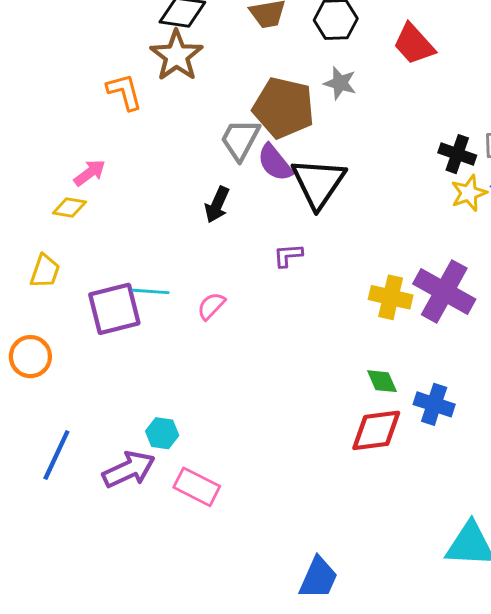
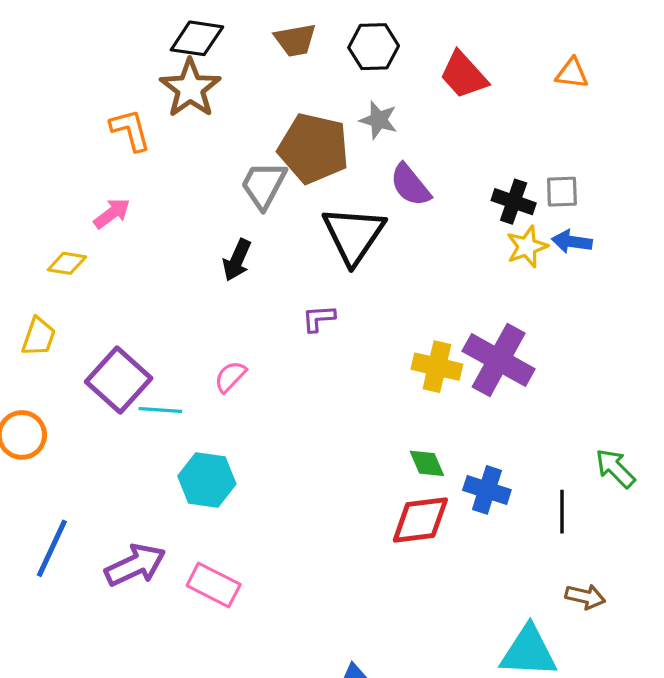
purple semicircle: (275, 163) -> (410, 185), moved
pink arrow: (90, 173) -> (112, 213), moved
cyan line: (150, 291) -> (160, 410), moved
purple square: (114, 309) -> (119, 380), turned -34
cyan hexagon: (162, 433) -> (207, 480), moved, size x1.5

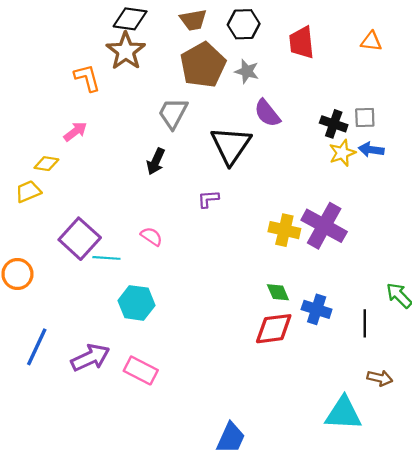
red trapezoid: (464, 75) -> (302, 42), turned 36
brown pentagon: (314, 148) -> (203, 65), moved, turned 30
yellow trapezoid: (39, 337) -> (28, 191), moved, turned -132
pink semicircle: (230, 377) -> (151, 236), turned 80

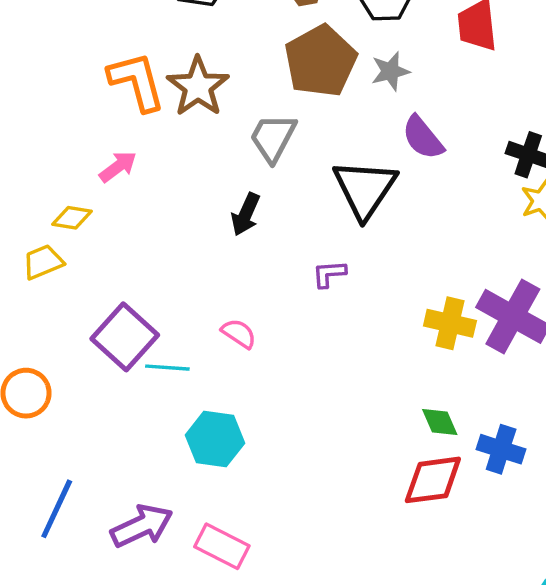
brown star: (126, 51) -> (198, 87), moved
gray star: (247, 71) -> (390, 71), turned -30
orange L-shape: (87, 78) -> (137, 81), size x1.4

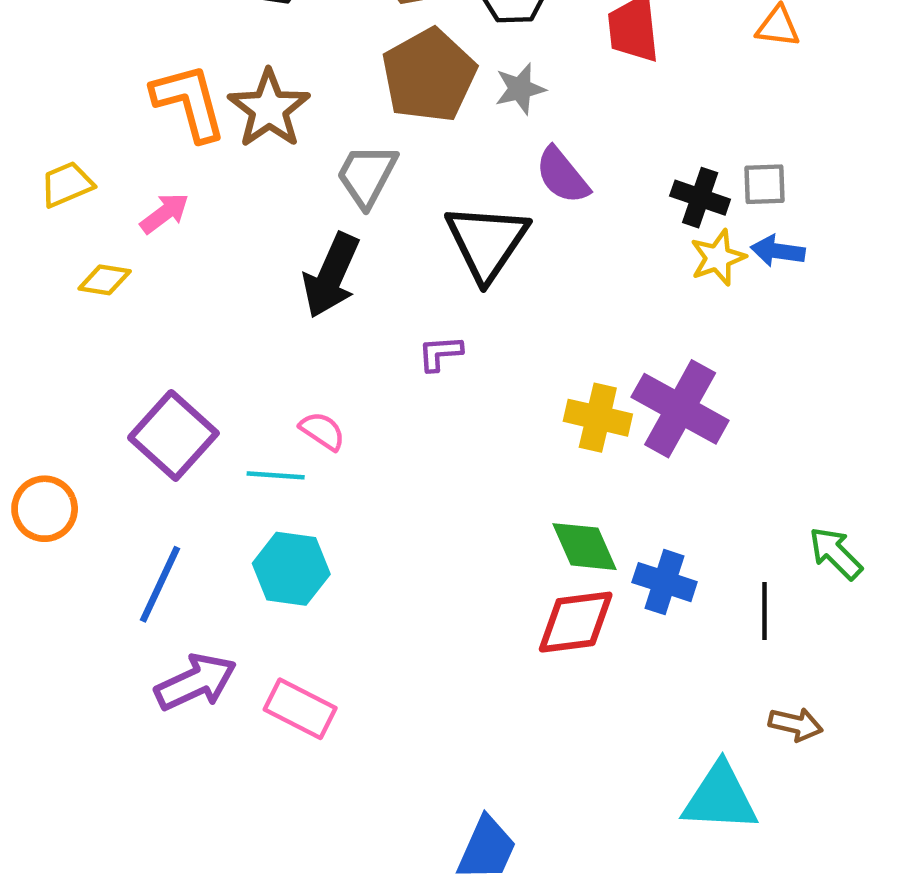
black arrow: (246, 214) -> (331, 275), size x1.5
yellow trapezoid: (43, 262) -> (67, 184), moved
cyan line: (167, 368) -> (276, 475), moved
green diamond: (440, 422) -> (585, 547), size x1.4
blue line: (57, 509) -> (160, 584), moved

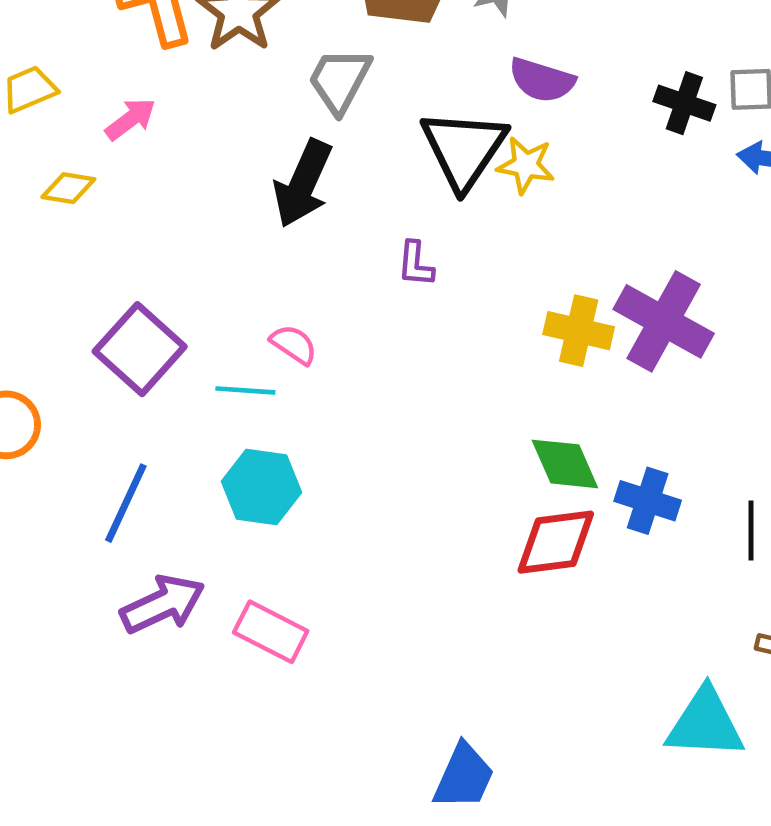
purple semicircle: (562, 175) -> (542, 80), turned -34
yellow star: (718, 258) -> (526, 165), moved, turned 30
purple L-shape: (440, 353) -> (415, 264), turned -81

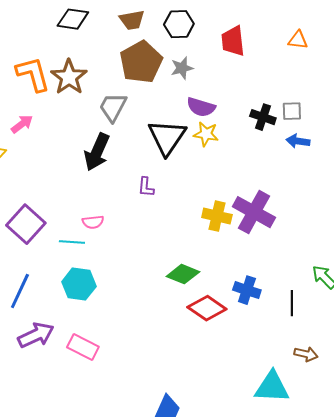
yellow star: (526, 165) -> (206, 134), moved
pink semicircle: (294, 344) -> (93, 222), turned 140
green diamond: (565, 464) -> (183, 274), moved, turned -44
red diamond: (556, 542) -> (207, 308), turned 42

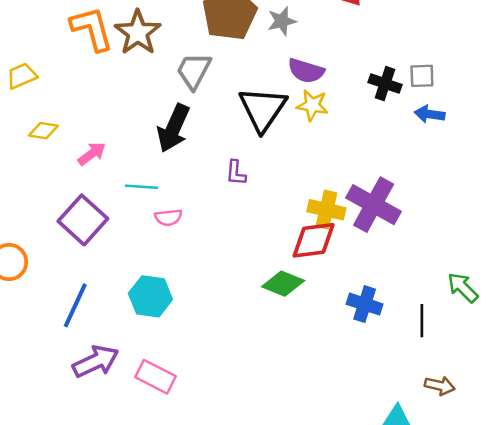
pink arrow: (22, 124) -> (92, 154), moved
cyan line: (72, 242) -> (142, 187), moved
red diamond: (207, 308) -> (314, 240), moved, turned -42

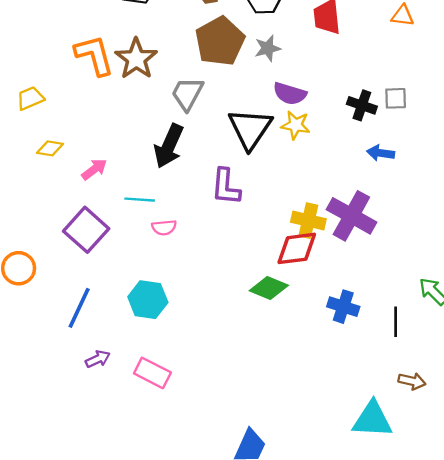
blue arrow: (430, 114) -> (381, 153), moved
purple L-shape: (236, 173) -> (226, 187), size x1.6
purple arrow: (96, 361) -> (98, 359), size x0.6

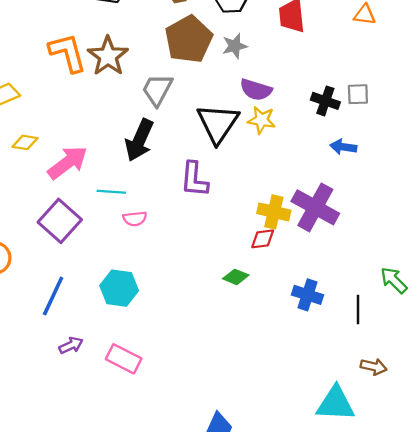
pink arrow: (94, 169) -> (68, 163), size x1.6
red diamond: (297, 248) -> (263, 239), size x0.6
green diamond: (269, 288) -> (236, 277), size x0.7

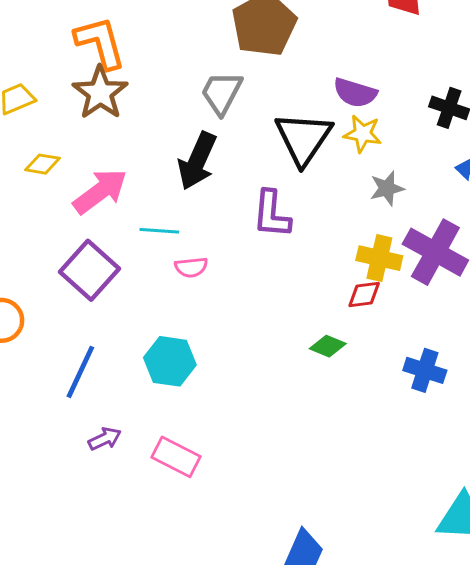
gray star: (235, 46) -> (387, 188), moved
brown star: (108, 56) -> (100, 93), moved

